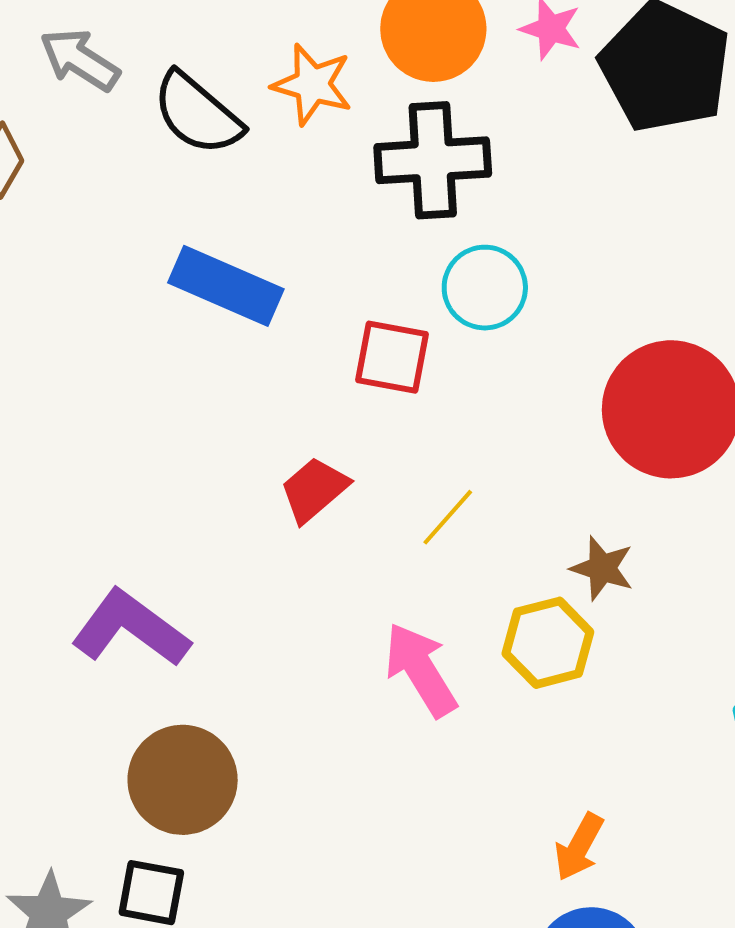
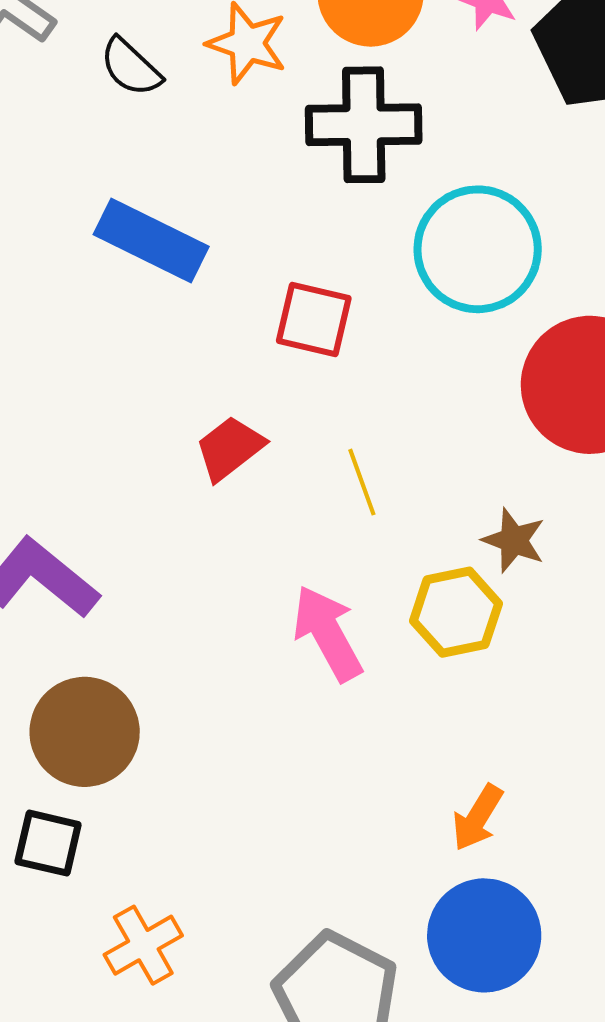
black semicircle: (197, 114) -> (131, 67), size x0.7
cyan circle: (485, 288) -> (478, 249), moved, size x1.5
yellow line: (448, 517) -> (362, 482), turned -64

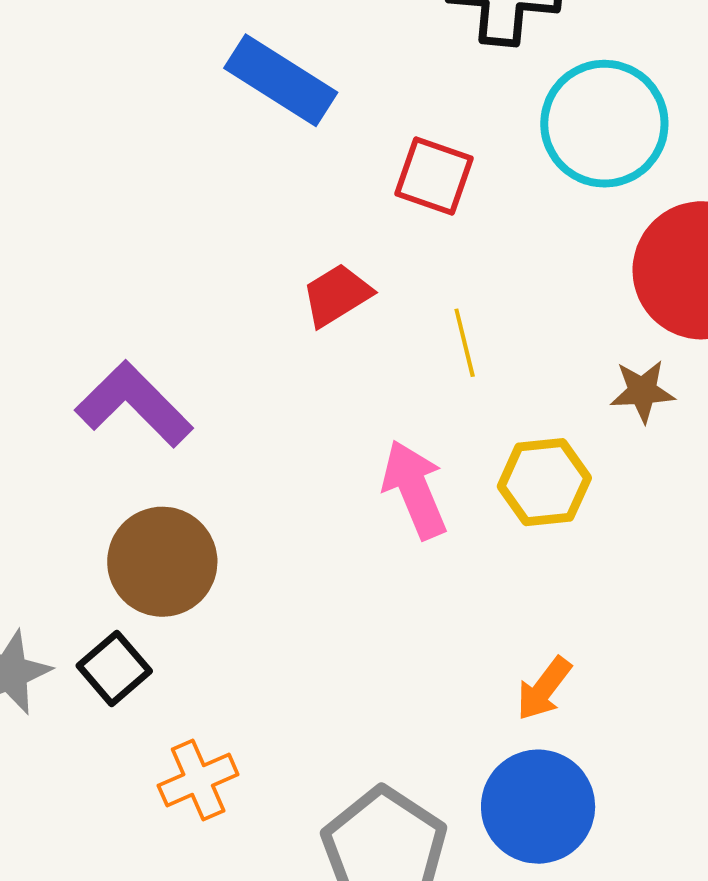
brown star: (514, 540) -> (642, 391), moved, turned -30
black square: (48, 843) -> (114, 668), turned 30

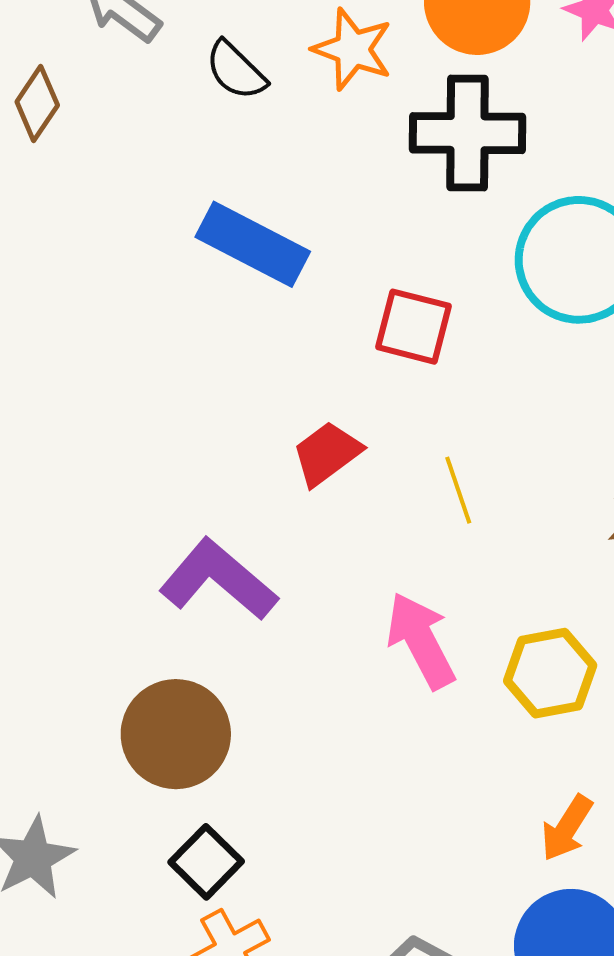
purple L-shape: (134, 404) -> (218, 580), moved
yellow hexagon: (544, 482) -> (550, 673), moved
black square: (114, 668) -> (206, 862), moved

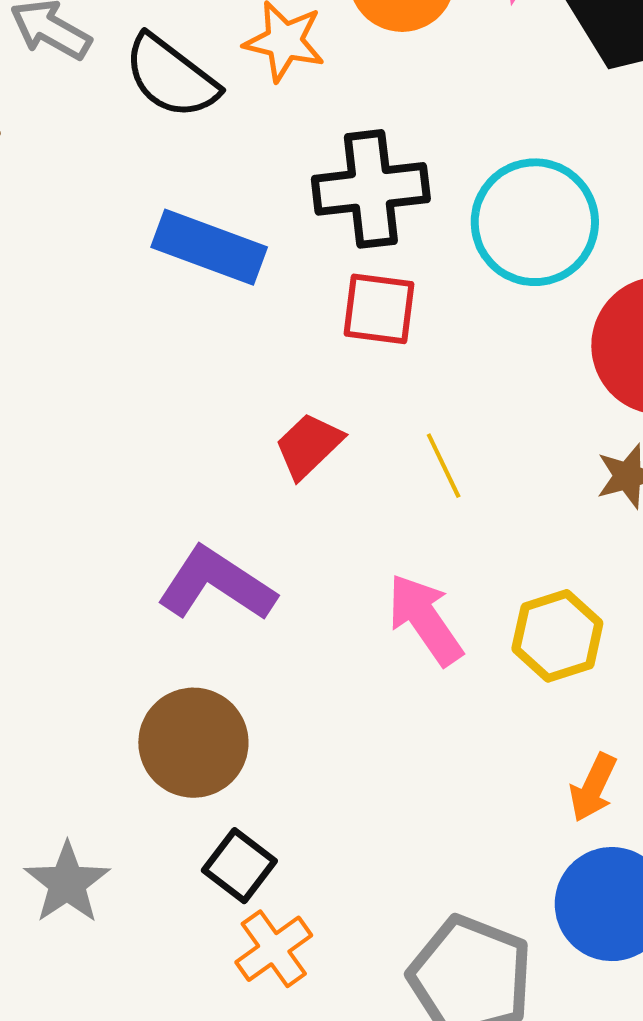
black semicircle: (236, 70) -> (171, 77), size x1.5
black cross: (468, 133) -> (371, 189), moved

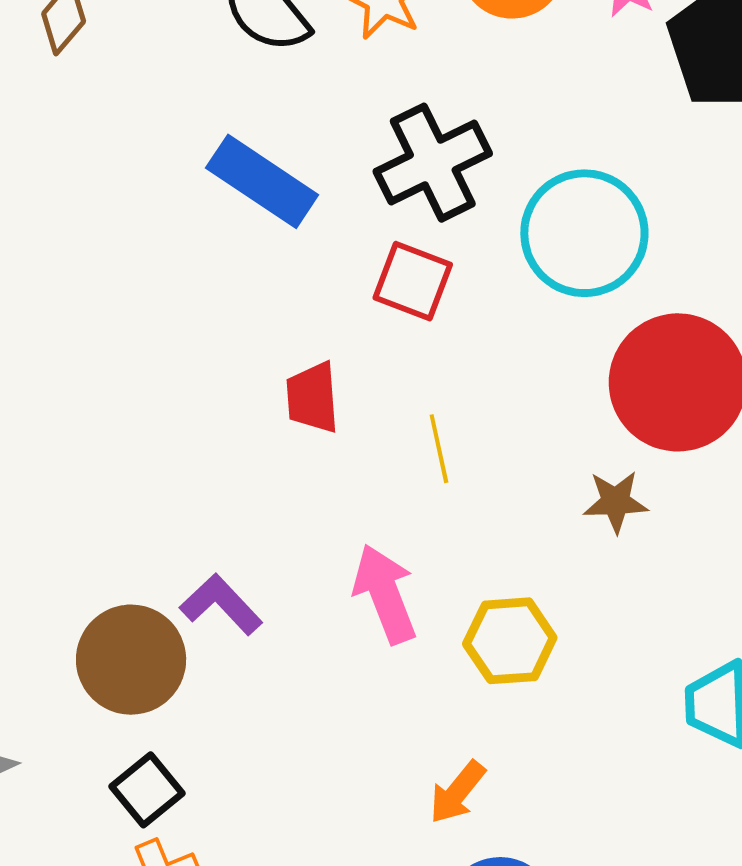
black cross: (371, 189) -> (433, 163), turned -33
red trapezoid: (309, 446) -> (312, 398), turned -64
purple L-shape: (216, 584) -> (221, 604), moved, size x0.7
orange arrow: (593, 788) -> (457, 792), moved

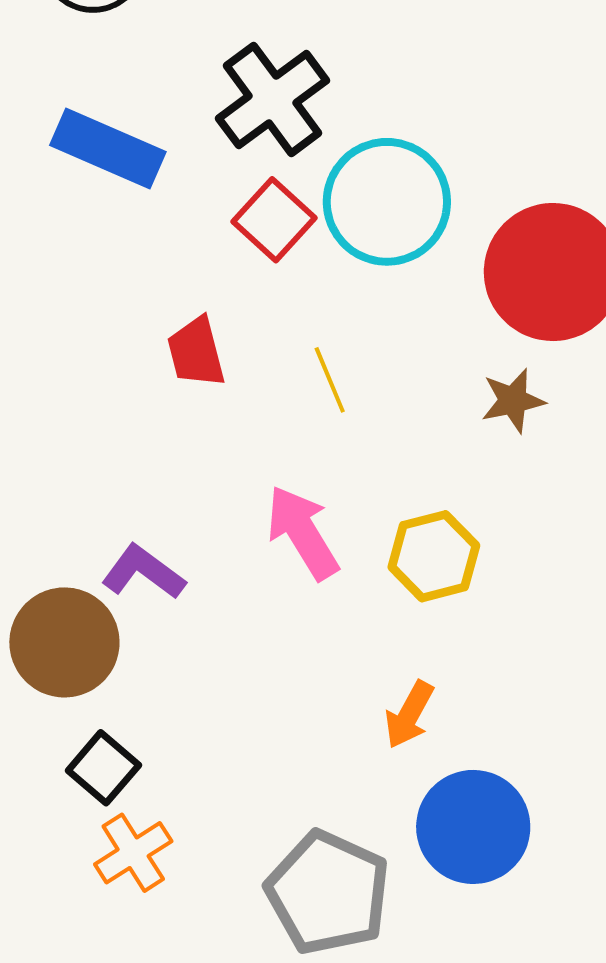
cyan circle: (584, 233) -> (387, 202), moved
red square: (413, 281) -> (274, 220), turned 32

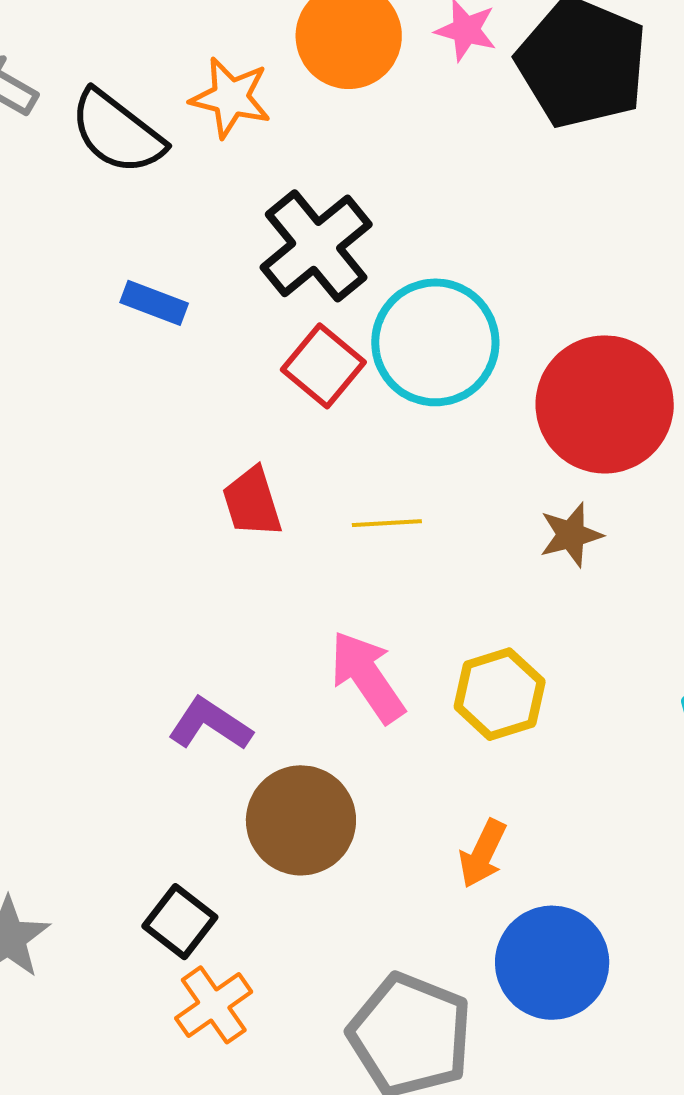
blue rectangle: (108, 149) -> (154, 303), size x0.6
yellow line: (330, 380) -> (387, 523), turned -68
brown circle: (64, 642) -> (301, 820), moved

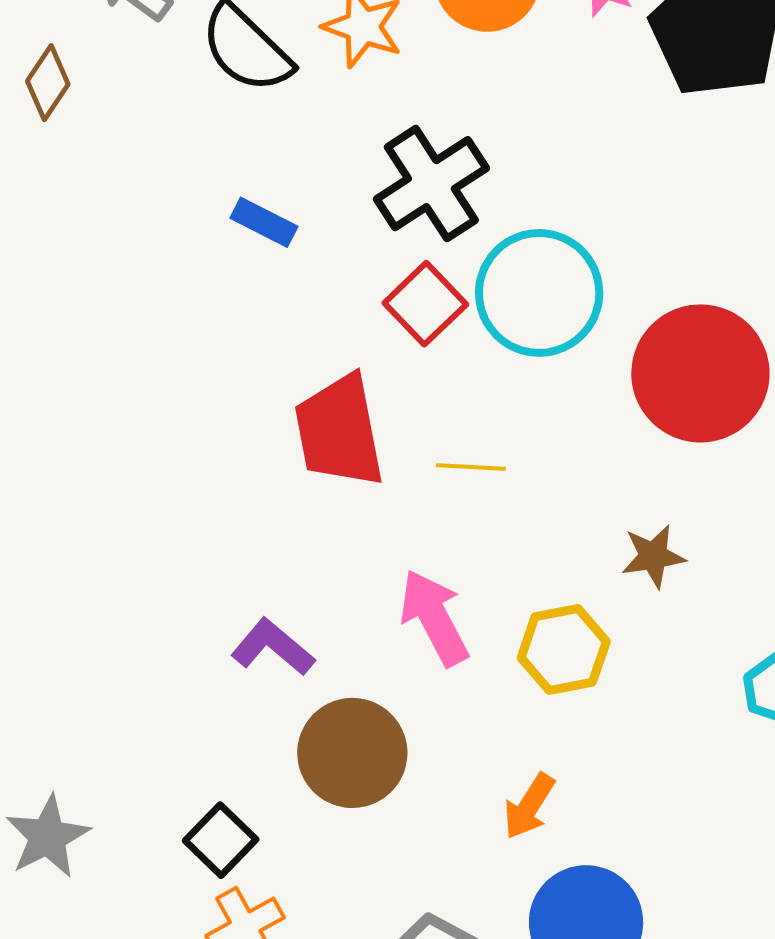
red trapezoid: (252, 502) -> (339, 431), size x1.6
brown star: (571, 535) -> (653, 556), moved

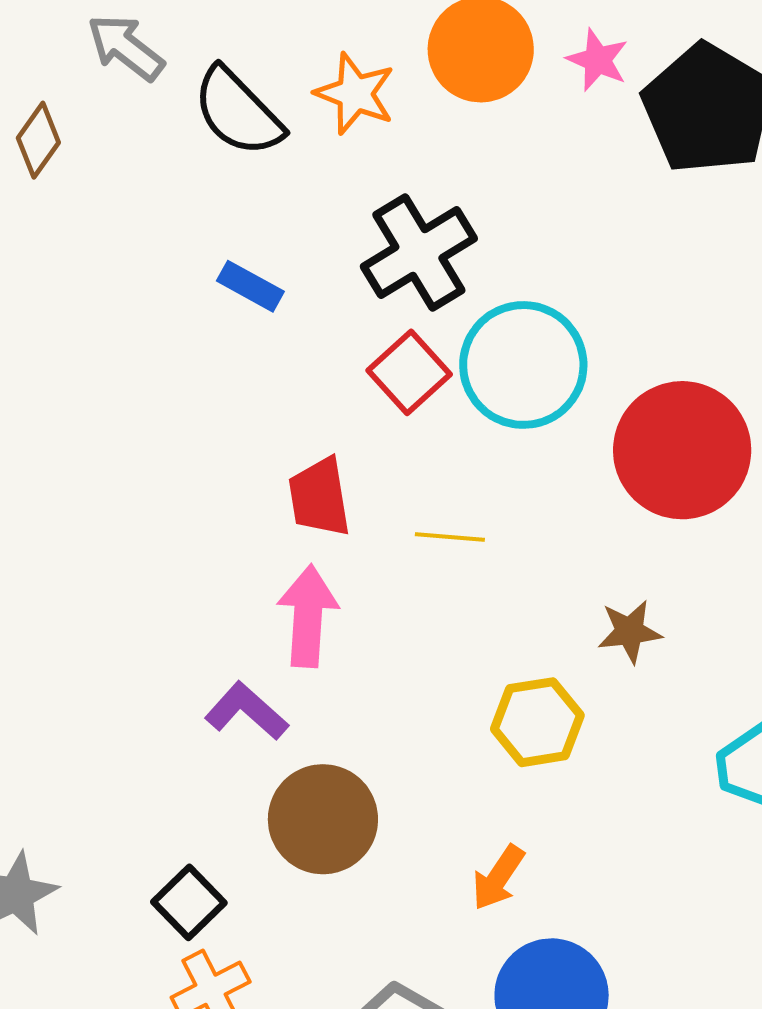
red trapezoid: (339, 431) -> (319, 497), size x0.7
pink arrow: (434, 618) -> (308, 616), moved, turned 30

